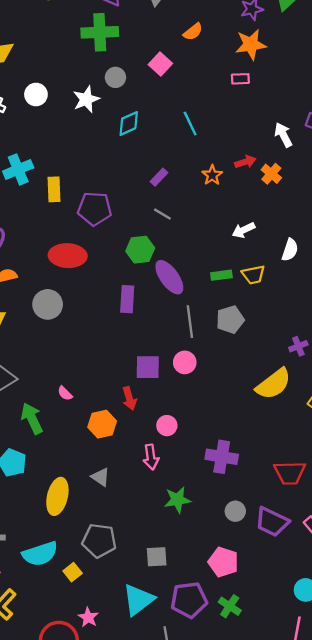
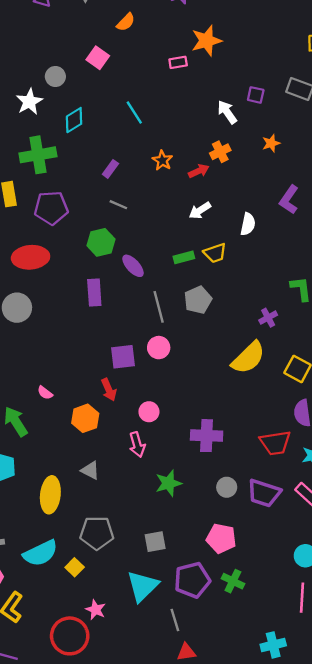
green cross: (100, 32) -> (38, 155), moved
orange star: (251, 44) -> (206, 41), moved
red arrow: (245, 162) -> (199, 171), moved
orange cross: (271, 174) -> (220, 152), turned 30
purple ellipse: (169, 277) -> (133, 266), size x0.7

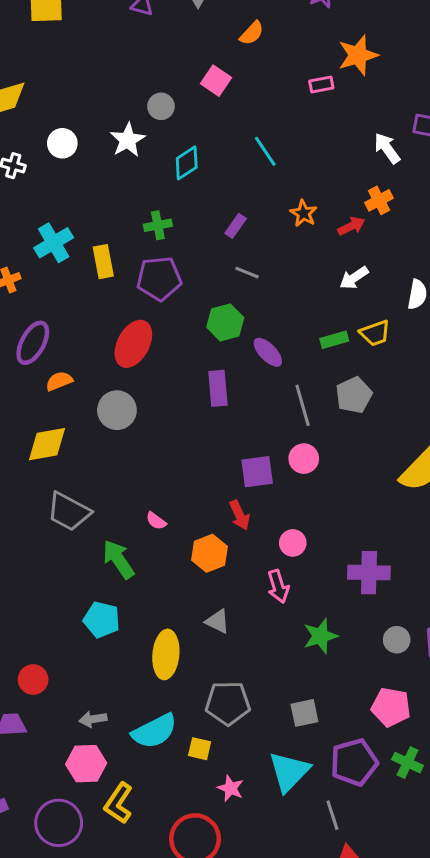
green cross: (38, 155) -> (158, 225), moved, size x0.6
red ellipse: (31, 257) -> (133, 344), turned -56
yellow square: (75, 567) -> (200, 749), turned -30
pink star: (96, 610) -> (231, 788), moved

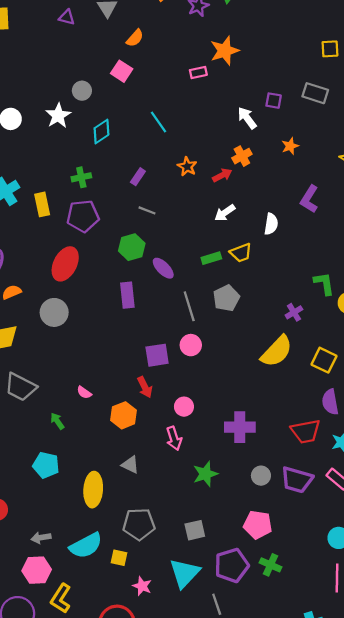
orange semicircle: (252, 33) -> (135, 38), moved
green arrow: (118, 559) -> (57, 421), size x0.6

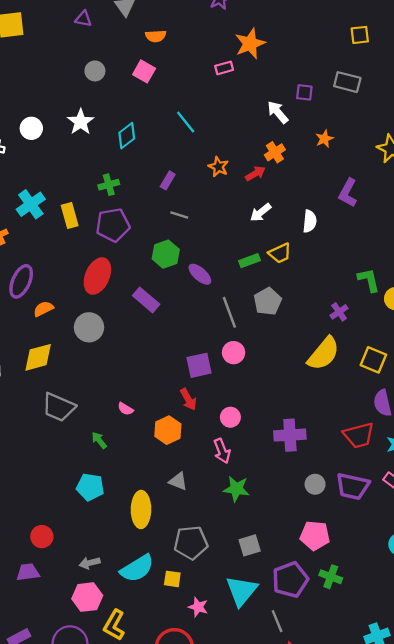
orange semicircle: (135, 38) -> (156, 36), turned 48
gray circle: (82, 91) -> (95, 71), moved
purple rectangle: (127, 295) -> (146, 300), moved, turned -40
green star: (205, 474) -> (236, 489), moved, turned 30

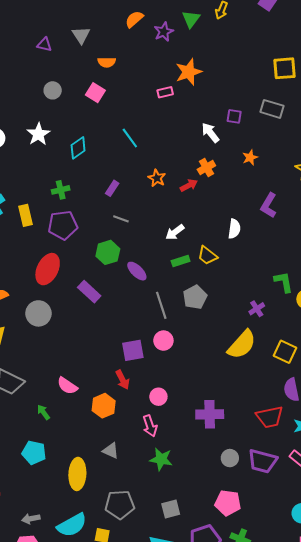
yellow square: (360, 35) -> (284, 68), size x1.4
white arrow: (261, 213) -> (175, 232), moved
yellow trapezoid: (280, 253) -> (207, 256), turned 60
pink semicircle: (125, 409) -> (67, 386), size x1.5

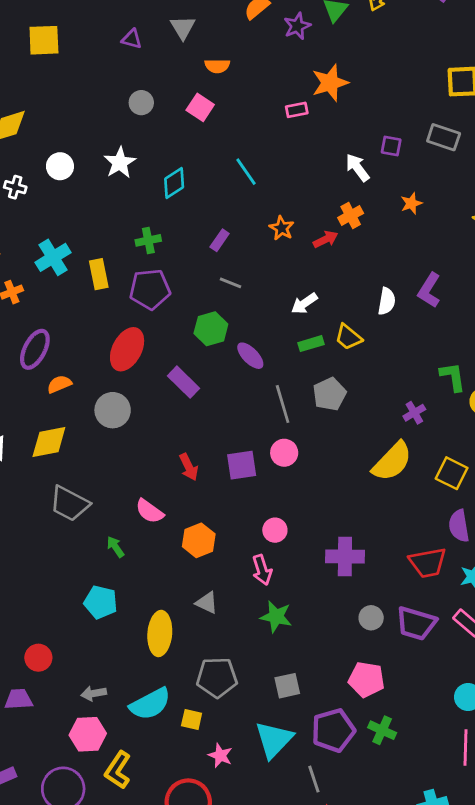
purple L-shape: (269, 205) -> (429, 290), moved
red arrow: (122, 380) -> (189, 467), moved

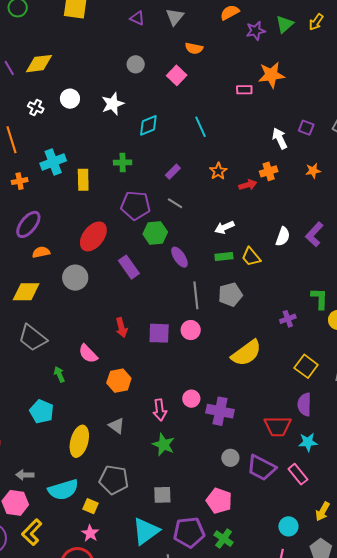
purple pentagon: (150, 289) -> (135, 205), moved
yellow semicircle: (392, 461) -> (246, 353), moved
pink circle: (275, 530) -> (191, 399), moved
pink star: (220, 755) -> (90, 533), moved

